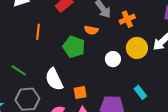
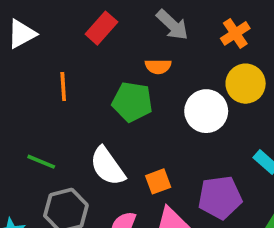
orange cross: (127, 19) -> (235, 33), moved
white circle: (113, 59) -> (206, 111), size x1.5

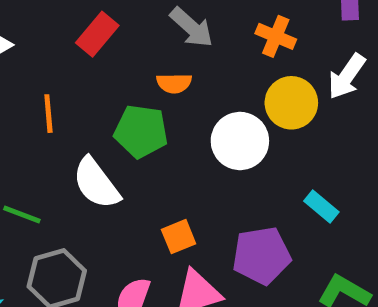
orange cross: (235, 33) -> (276, 36), turned -32
white semicircle: (107, 166) -> (96, 183), moved

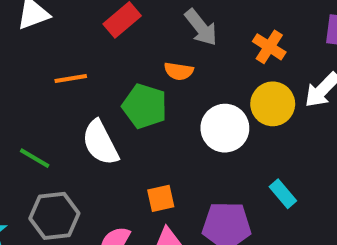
orange line: (48, 114) -> (71, 78), turned 76

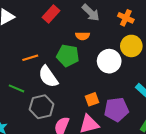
orange line: (71, 78) -> (30, 58), moved
orange square: (161, 198) -> (92, 99), moved
gray hexagon: (54, 216) -> (42, 107), moved

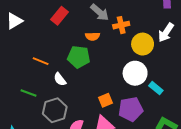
orange cross: (126, 18) -> (121, 25), moved, turned -35
orange line: (30, 58) -> (41, 61), turned 42
white circle: (109, 61) -> (135, 73), moved
white semicircle: (48, 77) -> (60, 79), size x0.6

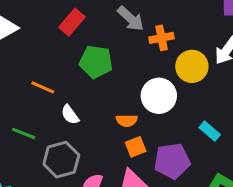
orange semicircle: (93, 36) -> (127, 121), moved
green pentagon: (79, 57) -> (96, 62), moved
white circle: (135, 73) -> (159, 96), moved

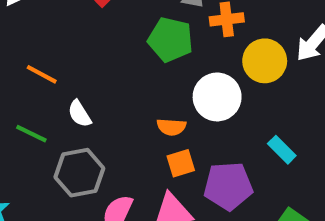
green pentagon: (96, 62) -> (171, 40), moved
orange line: (43, 87) -> (42, 74), moved
white semicircle: (70, 115) -> (80, 114), moved

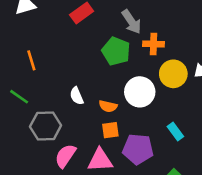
orange line: (42, 74) -> (31, 60), turned 36
white semicircle: (80, 114) -> (77, 96), moved

